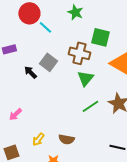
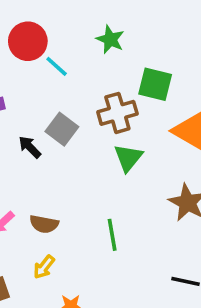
brown cross: (79, 53) -> (117, 113), turned -30
green line: (90, 106) -> (112, 235), moved, turned -66
brown semicircle: (66, 139) -> (44, 224), moved

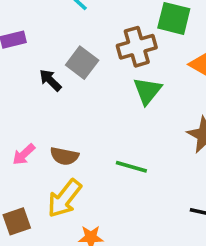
green line: (112, 235) -> (131, 167), turned -64
yellow arrow: (44, 267) -> (64, 198), size x1.6

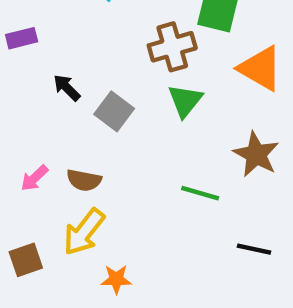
gray square: (82, 63) -> (114, 111), moved
green line: (131, 167) -> (200, 193), moved

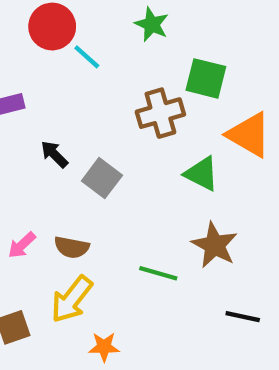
green triangle: (185, 101) -> (202, 174), moved, turned -42
brown star: (256, 154) -> (215, 245), moved
green line: (200, 193) -> (158, 273), moved

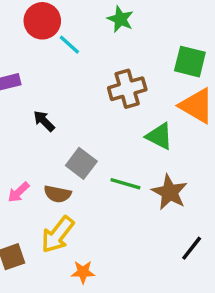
green square: (206, 78) -> (190, 62), moved
gray square: (102, 178) -> (81, 163), moved
green line: (158, 273) -> (125, 184), moved
black line: (243, 317) -> (192, 248), turned -64

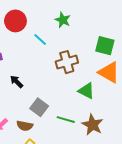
cyan line: (69, 45) -> (40, 39), moved

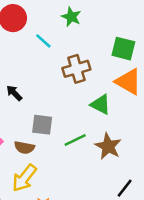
gray square: (39, 107) -> (42, 125), turned -30
green line: (66, 120) -> (75, 140), turned -42

